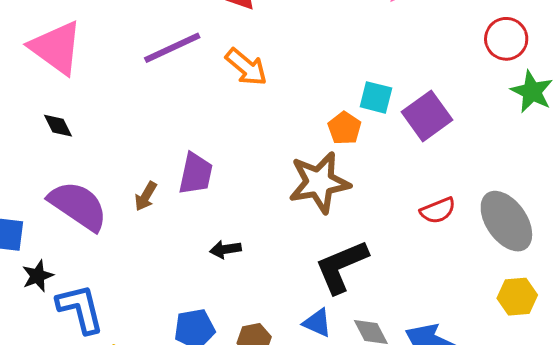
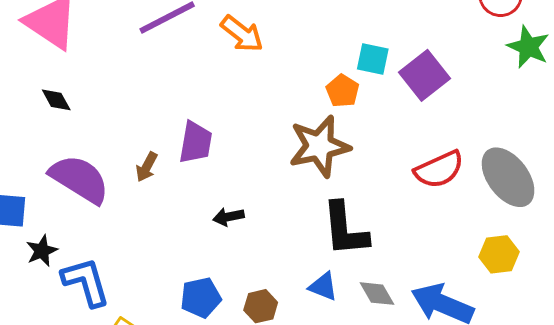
red semicircle: (438, 211) -> (439, 169), size x1.4
black L-shape: (341, 266) -> (345, 229), turned -70
yellow hexagon: (517, 297) -> (499, 254), moved

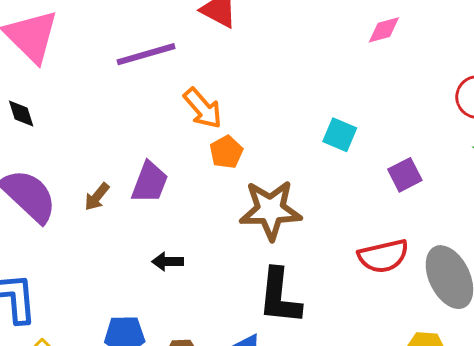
orange arrow: (242, 34) -> (203, 108), moved
purple square: (424, 75) -> (405, 175), moved, size x0.7
orange pentagon: (343, 91) -> (226, 152), moved

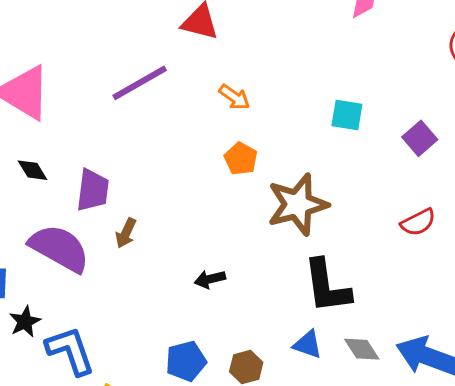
orange arrow: (203, 108) -> (234, 97), moved, size x0.7
purple trapezoid: (150, 182) -> (93, 190), moved
red semicircle: (383, 256) -> (418, 222), size x0.7

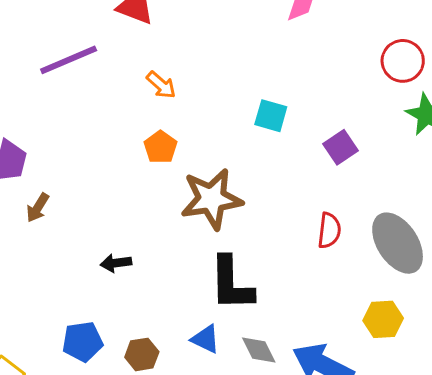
red semicircle: (418, 222) -> (329, 230), turned -63

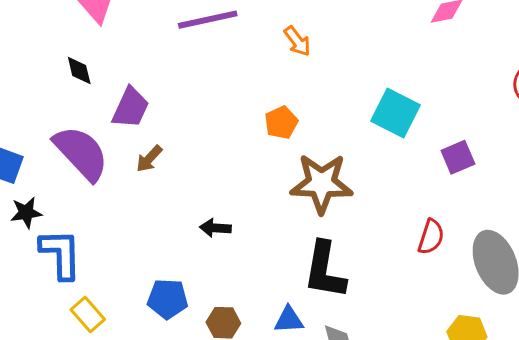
orange arrow: (161, 85) -> (297, 41), moved
cyan square: (271, 116) -> (396, 113), size x1.4
blue triangle: (205, 339) -> (289, 320), turned -40

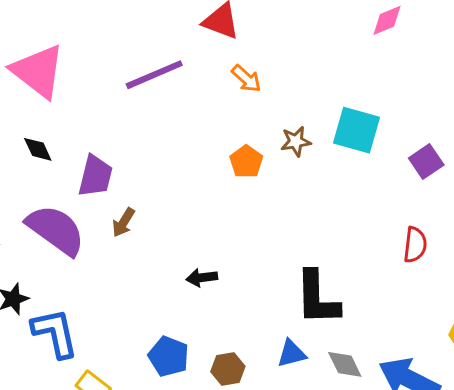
brown star: (321, 183) -> (296, 141), moved, size x0.5
blue pentagon: (168, 299) -> (169, 356), turned 30

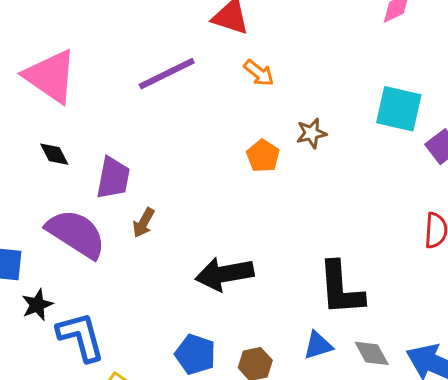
cyan square: (356, 130) -> (399, 109), moved
black arrow: (202, 278) -> (224, 274), size x1.8

